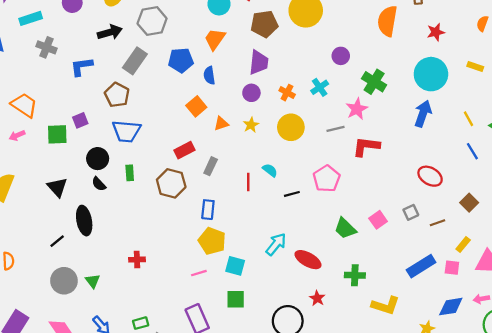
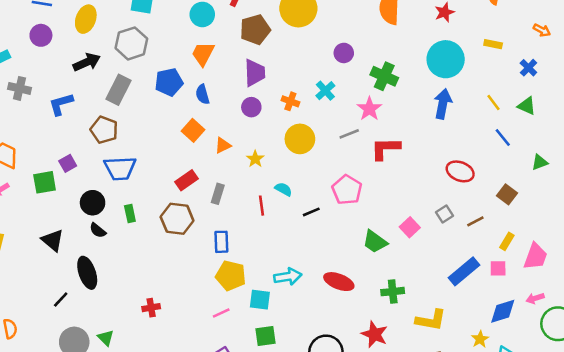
yellow star: (251, 125) -> (255, 159), moved
cyan arrow: (276, 244) -> (288, 277), moved, turned 50
red star: (317, 298) -> (375, 334), moved, size x1.5

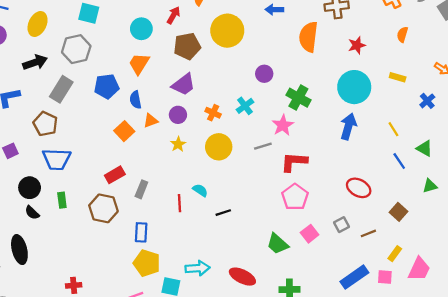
purple trapezoid: (255, 73) -> (184, 85), turned 50
green triangle: (527, 106) -> (424, 148), moved
orange triangle: (223, 145) -> (151, 121), moved
yellow star: (255, 159) -> (178, 144), moved
pink pentagon: (347, 190) -> (295, 197), moved

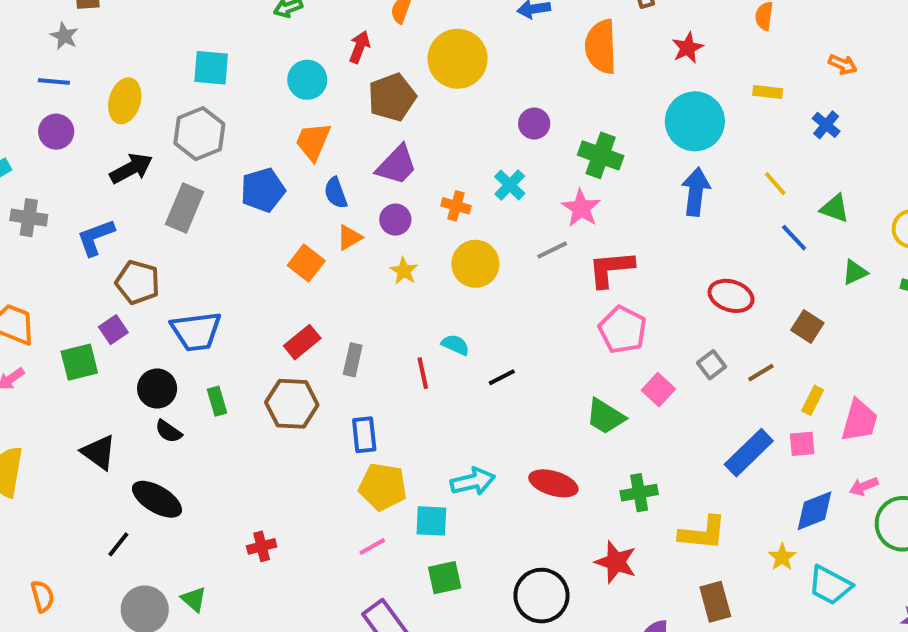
blue semicircle: (136, 100) -> (336, 193), moved
brown pentagon: (45, 124) -> (138, 282), moved
black ellipse: (19, 250) -> (157, 499), turned -36

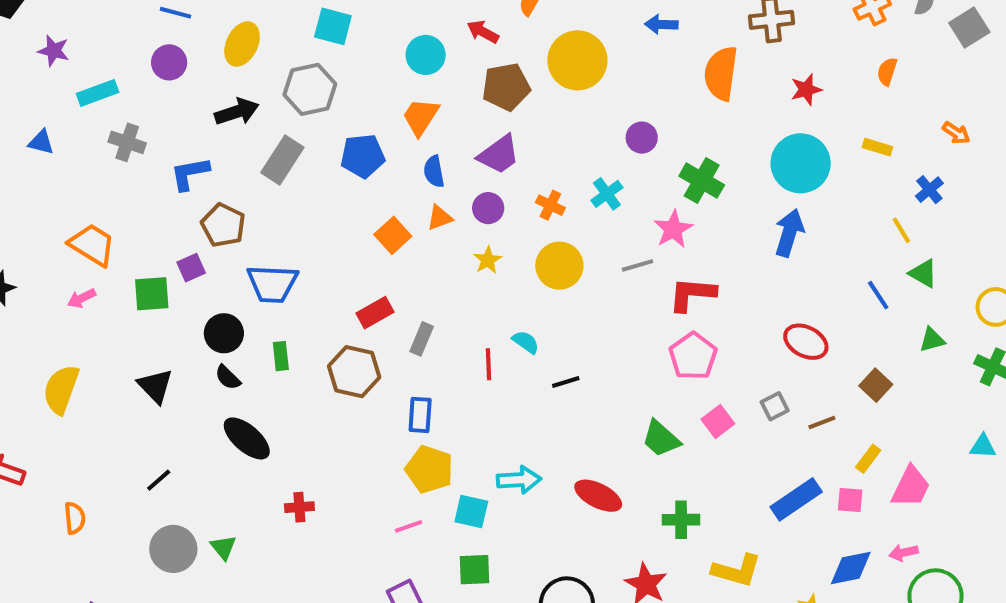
red arrow: (359, 47) -> (483, 32), turned -92
yellow line: (775, 184) -> (901, 230), moved
black ellipse: (157, 499) -> (247, 438), moved

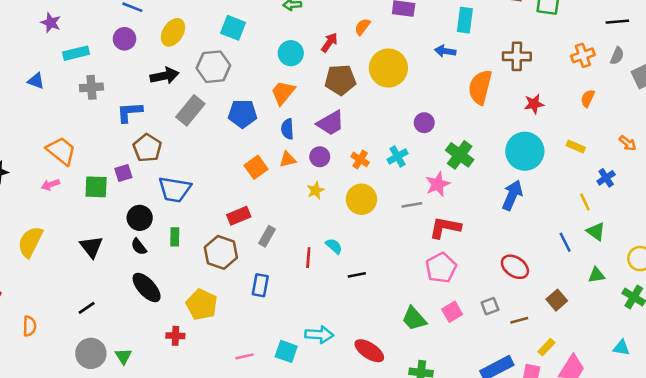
red arrow: (483, 32) -> (329, 42), turned 90
gray cross: (127, 142) -> (91, 87), turned -30
yellow pentagon: (429, 469) -> (202, 305), moved

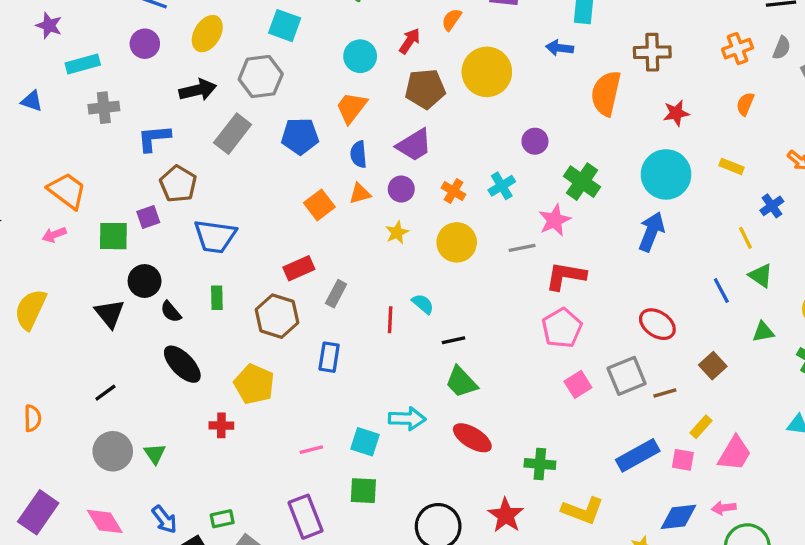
black circle: (140, 218) -> (145, 281), moved
gray square: (490, 306) -> (627, 376), size x1.6
green trapezoid: (414, 319) -> (461, 382), moved

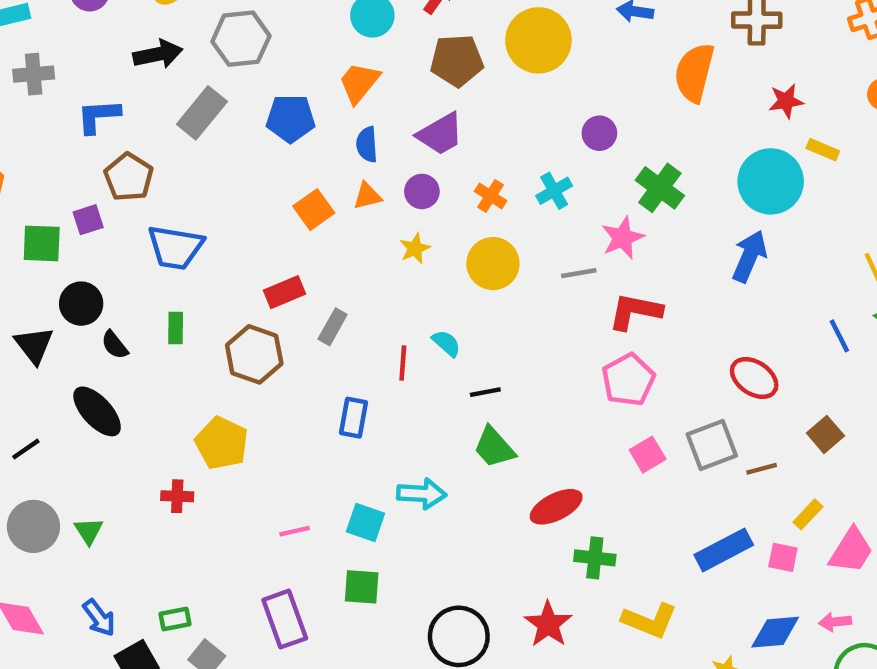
yellow rectangle: (732, 166) -> (823, 150), moved
blue rectangle: (329, 357) -> (354, 418), moved
black ellipse: (182, 364) -> (97, 411), moved
red ellipse: (472, 438) -> (556, 507), moved, turned -60

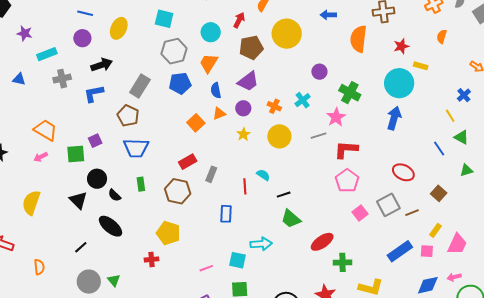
gray hexagon: (241, 39) -> (174, 51), moved
black arrow: (158, 54) -> (102, 65), moved
brown pentagon: (129, 177) -> (128, 116), moved

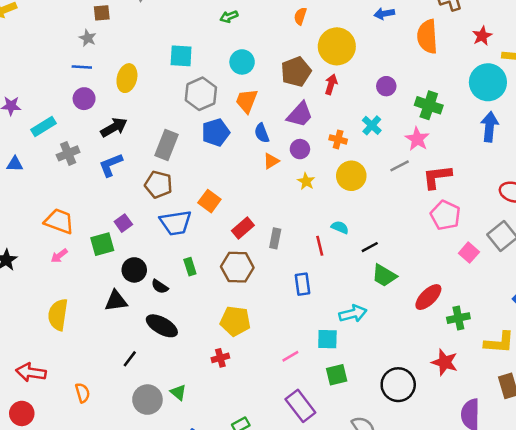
red arrow: (239, 20) -> (331, 84), moved
orange square: (196, 123) -> (209, 201), moved
black triangle: (78, 200) -> (116, 301), turned -42

